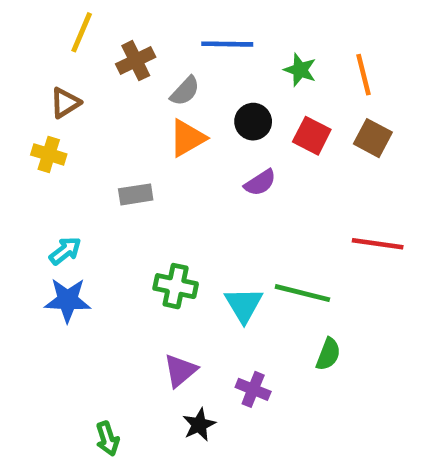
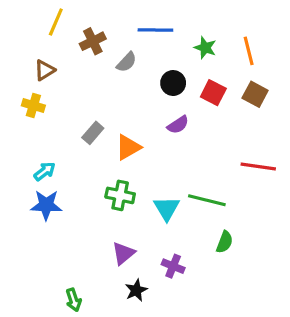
orange triangle: (187, 138) -> (128, 147), moved
gray rectangle: (136, 194) -> (93, 133), turned -40

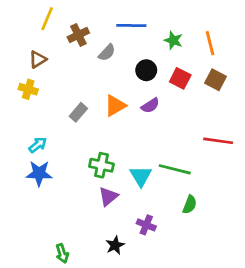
orange triangle: (128, 147) -> (115, 106), moved
purple triangle: (123, 253) -> (108, 196), moved

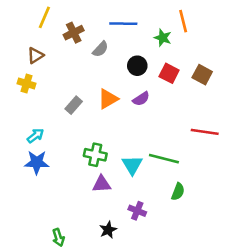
orange line: (210, 43) -> (183, 21), moved
purple triangle: (108, 196) -> (102, 184), turned 36

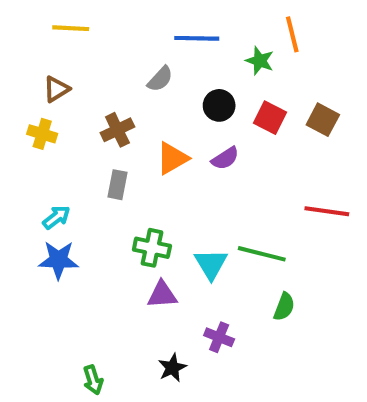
yellow line: (44, 17) -> (71, 28), turned 70
brown cross: (74, 33) -> (117, 130), moved
gray rectangle: (74, 105) -> (117, 185), moved, turned -30

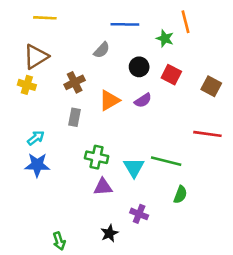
brown triangle: (56, 89) -> (36, 57), size x1.5
brown square: (323, 120) -> (211, 86), moved

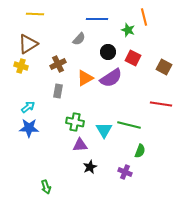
purple semicircle: (143, 100) -> (111, 78), size x1.6
purple cross: (139, 214) -> (125, 172), moved
black star: (109, 233) -> (90, 167), moved

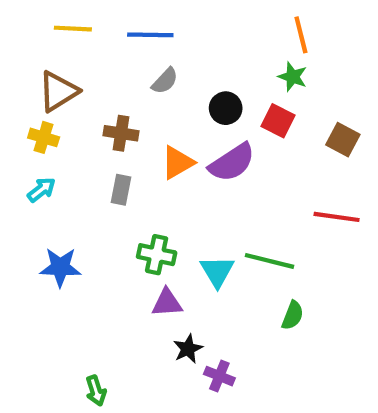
blue line: (97, 19) -> (150, 35), moved
green star: (128, 30) -> (293, 77), moved
brown cross: (58, 64) -> (121, 133), turned 35
cyan arrow: (28, 107) -> (41, 190), moved
purple cross: (125, 172) -> (219, 376), moved

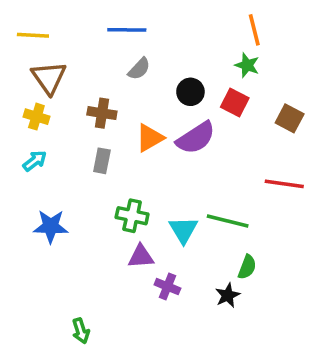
yellow line: (73, 29) -> (33, 35), moved
brown triangle: (58, 91) -> (49, 78), turned -33
black star: (188, 349) -> (228, 295), moved
purple cross: (219, 376) -> (167, 286), moved

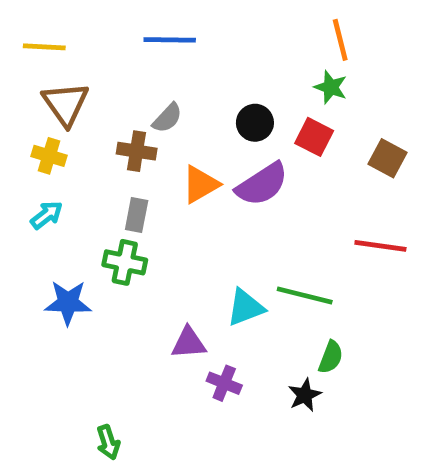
gray semicircle: (139, 69) -> (167, 118), moved
green cross: (132, 216) -> (125, 262), moved
cyan triangle: (183, 230) -> (245, 307), turned 40

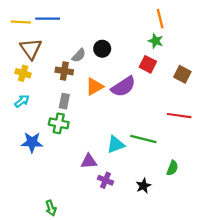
blue line: (170, 40) -> (48, 19), moved
black circle: (255, 123) -> (102, 49), moved
green semicircle: (331, 357) -> (172, 168), moved

